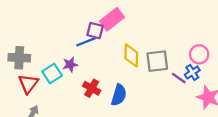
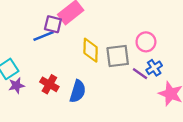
pink circle: (199, 54) -> (146, 42), moved
purple star: (70, 64) -> (16, 85), moved

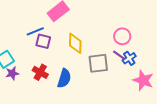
purple square: (53, 24) -> (43, 41), moved
gray square: (118, 56) -> (98, 63), moved
purple line: (140, 74) -> (119, 55), moved

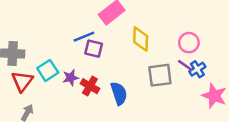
yellow diamond: (75, 43) -> (141, 39), moved
purple star: (12, 73) -> (71, 78), moved
blue semicircle: (64, 78) -> (119, 93), turned -36

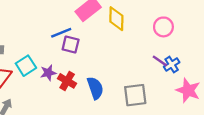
yellow diamond: (141, 39) -> (116, 19), moved
pink circle: (189, 43) -> (163, 27), moved
gray square: (160, 75) -> (135, 95), moved

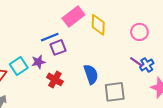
purple square: (71, 45) -> (58, 47), turned -35
purple star: (48, 73) -> (38, 62), moved
blue semicircle: (95, 88) -> (91, 74), moved

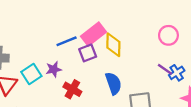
pink rectangle: (73, 17) -> (93, 34), moved
yellow diamond: (98, 25) -> (113, 45), moved
purple square: (58, 47) -> (88, 53), moved

